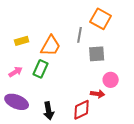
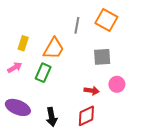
gray line: (80, 35) -> (77, 25), moved
yellow rectangle: (22, 41) -> (23, 43), turned -56
pink arrow: (16, 72) -> (15, 67), moved
red arrow: (98, 94) -> (92, 91), moved

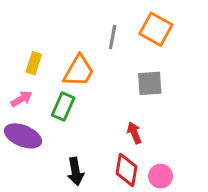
pink circle: (117, 84) -> (161, 176), moved
red arrow: (92, 91) -> (134, 133), turned -120
purple ellipse: (18, 107) -> (23, 136), moved
red diamond: (86, 116) -> (127, 170), turned -55

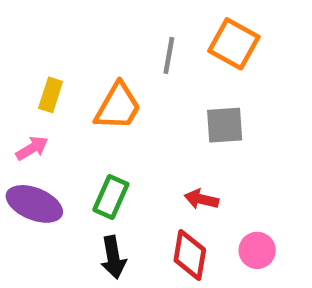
green rectangle: (63, 107) -> (111, 197), moved
red arrow: (134, 133) -> (201, 199), turned -55
pink circle: (161, 176) -> (257, 250), moved

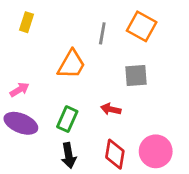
yellow rectangle: (51, 95) -> (27, 22), moved
red arrow: (201, 199) -> (111, 109), moved
pink circle: (257, 250) -> (156, 151), size x1.5

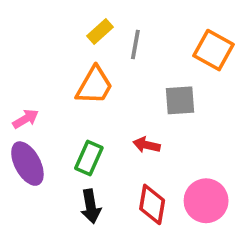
yellow rectangle: (27, 22) -> (100, 31), moved, turned 30
orange square: (142, 26) -> (213, 50), moved
purple ellipse: (21, 123) -> (27, 164), turned 40

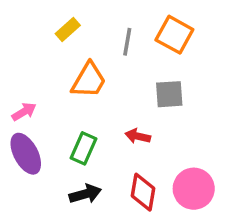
yellow rectangle: (100, 31) -> (68, 29), moved
orange square: (213, 50) -> (174, 35), moved
black arrow: (91, 206) -> (85, 194), turned -96

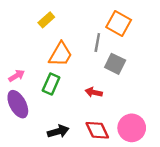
gray line: (127, 42) -> (97, 42), moved
gray square: (169, 94) -> (115, 64), turned 30
green rectangle: (84, 148) -> (51, 84), moved
red diamond: (143, 192) -> (97, 130), turned -35

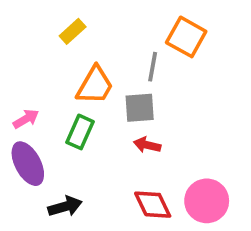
gray square: (115, 64) -> (140, 108), moved, turned -30
black arrow: (58, 131) -> (65, 206), moved

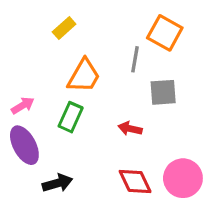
gray square: (140, 108) -> (163, 92), moved

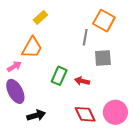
orange trapezoid: (84, 76) -> (32, 48), moved
green rectangle: (71, 117) -> (59, 76), moved

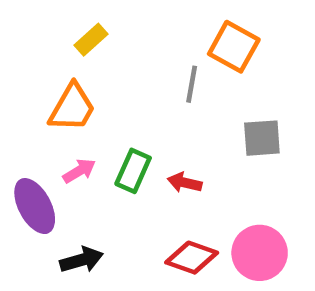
gray square: (103, 58) -> (262, 138), moved
pink arrow: (14, 66) -> (79, 171), moved
red diamond: (85, 114) -> (192, 258), turned -45

